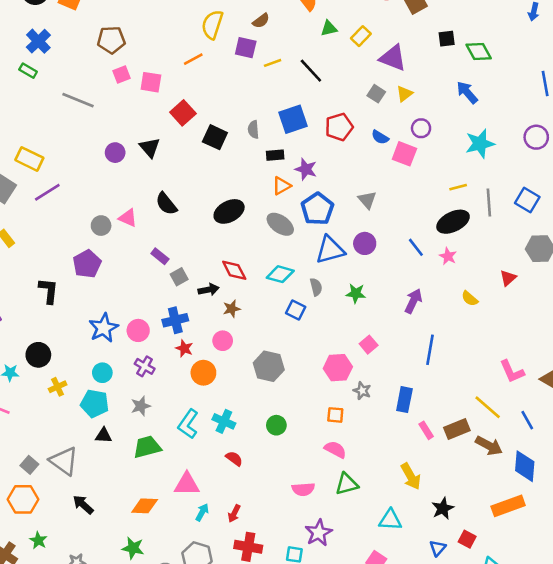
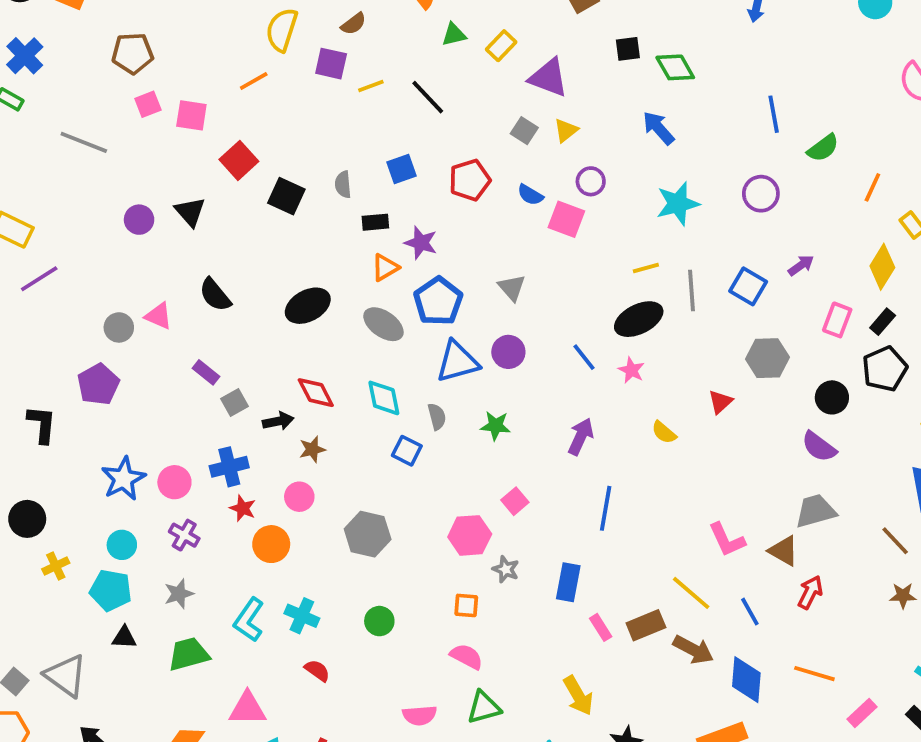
blue square: (293, 119) -> (402, 169), size x0.7
cyan diamond: (280, 274) -> (384, 398), turned 64

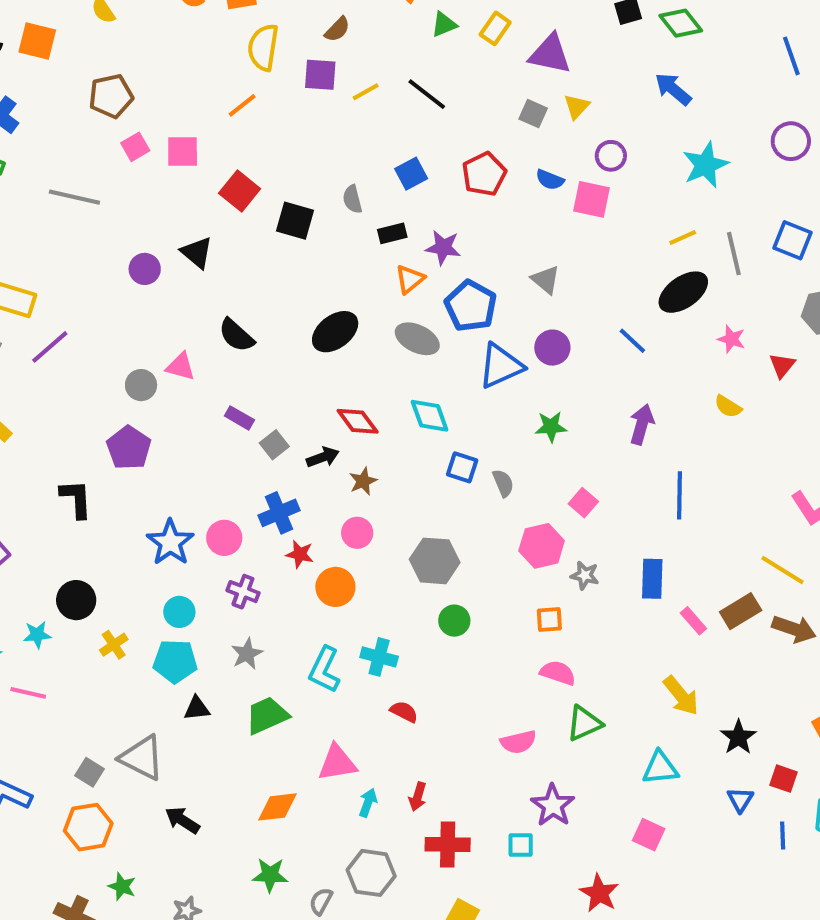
pink star: (631, 370) -> (731, 339), moved
gray semicircle: (437, 417) -> (503, 483), moved
green circle: (379, 621) -> (454, 621), moved

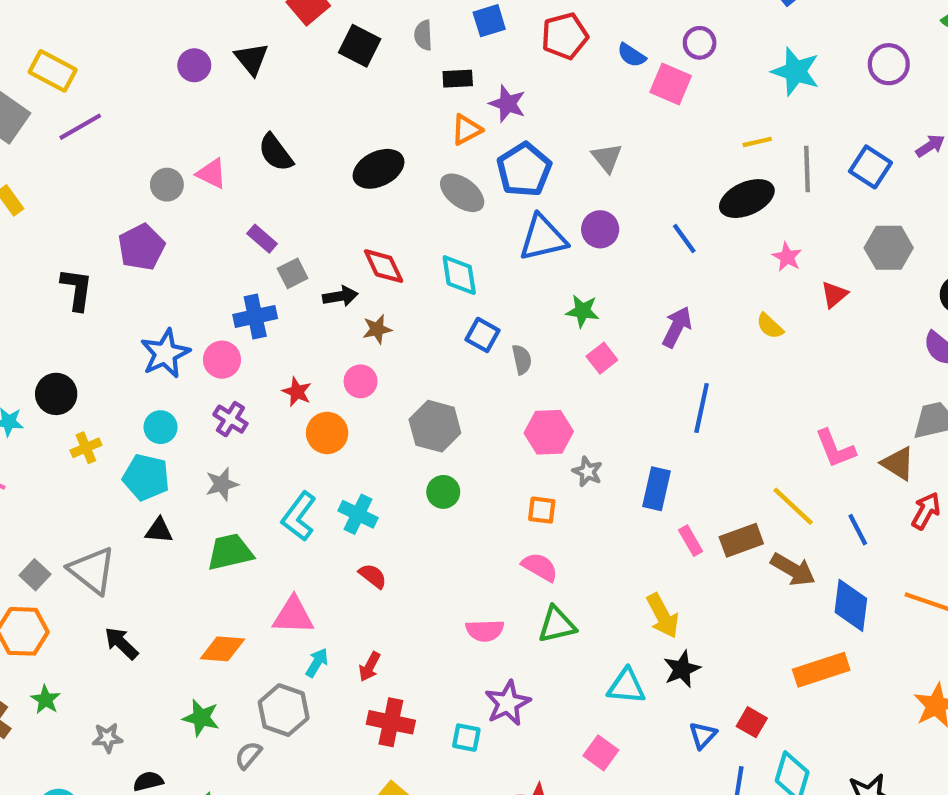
cyan star: (706, 165) -> (796, 71), turned 30
pink square: (583, 503) -> (602, 358), moved
blue cross: (279, 513) -> (255, 316), moved
black star: (738, 737) -> (682, 669), moved
gray hexagon: (371, 873) -> (284, 710), moved

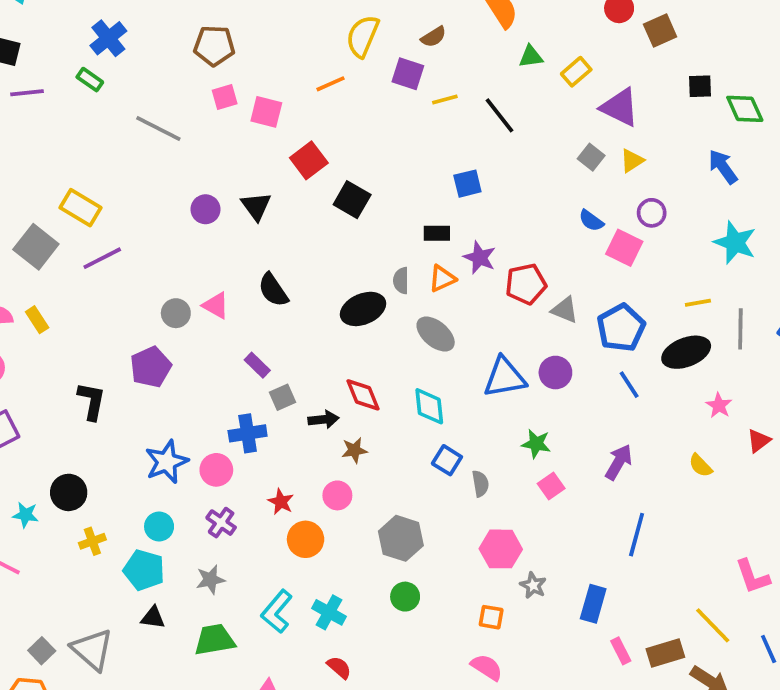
gray semicircle: (423, 35) -> (401, 281), moved
red pentagon: (565, 36) -> (526, 284), moved
gray triangle: (607, 158) -> (565, 310), turned -32
blue pentagon: (524, 170) -> (621, 328), moved

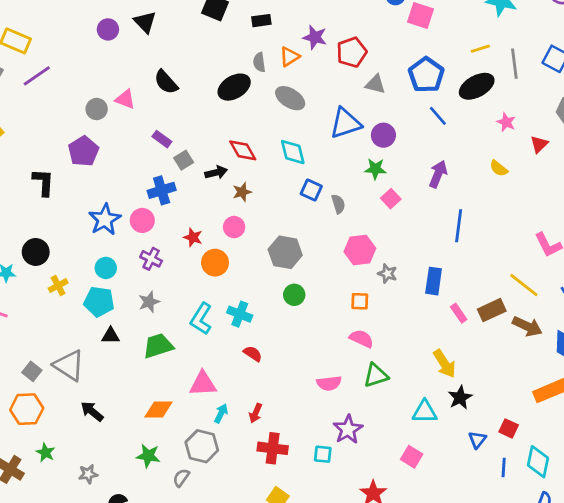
black rectangle: (437, 233) -> (261, 21), moved
gray triangle: (565, 310) -> (375, 84), moved
purple circle: (555, 373) -> (383, 135), moved

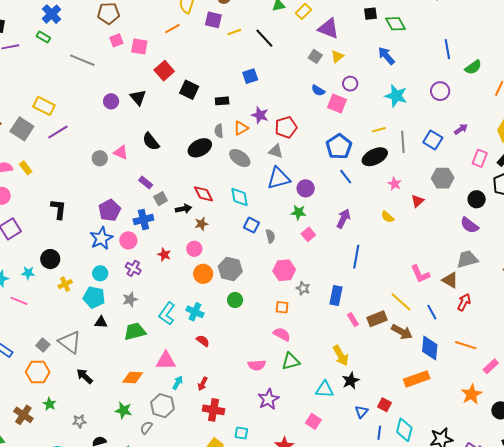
gray triangle: (375, 84) -> (276, 151), moved
purple pentagon: (83, 151) -> (109, 210), moved
orange circle: (215, 263) -> (203, 274), moved
cyan square: (323, 454) -> (241, 433), moved

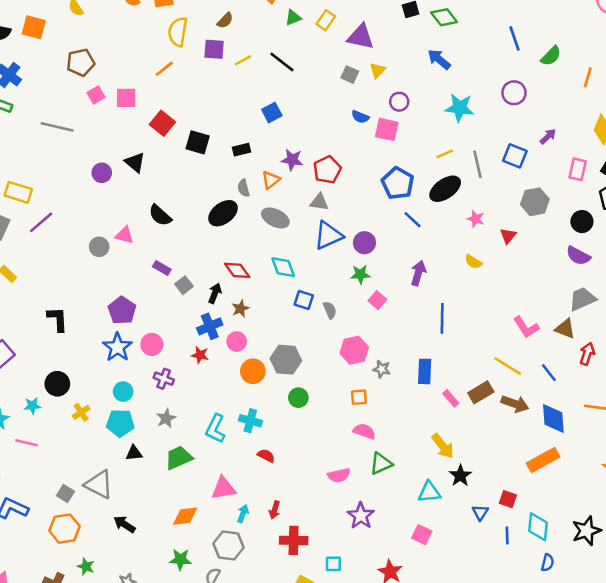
black arrow: (183, 209) -> (215, 293), turned -49
blue cross: (143, 220) -> (210, 326), moved

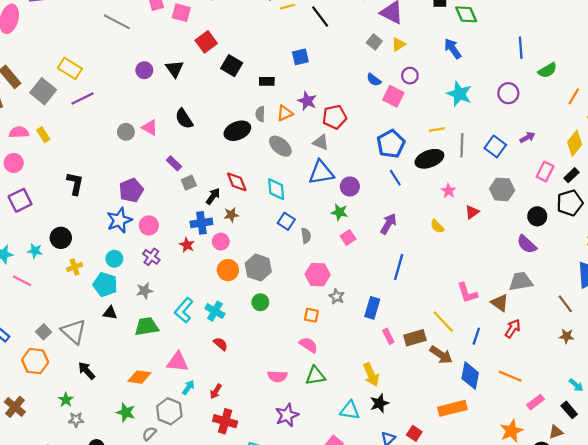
blue line: (549, 373) -> (476, 336), turned 42
green star: (86, 566) -> (66, 400), moved

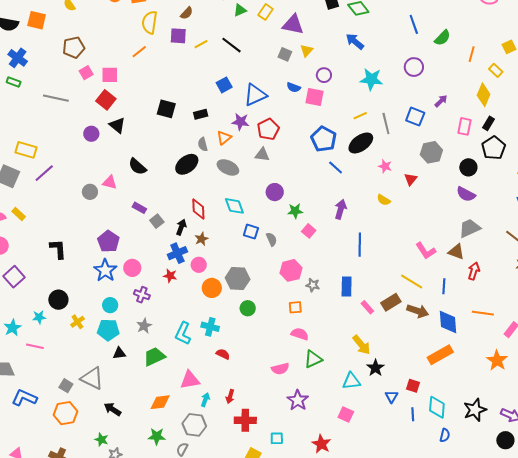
red square: (206, 42) -> (106, 100), moved
blue triangle: (321, 172) -> (255, 95), moved
red diamond: (237, 182) -> (198, 209), turned 35
purple circle: (350, 186) -> (275, 192), moved

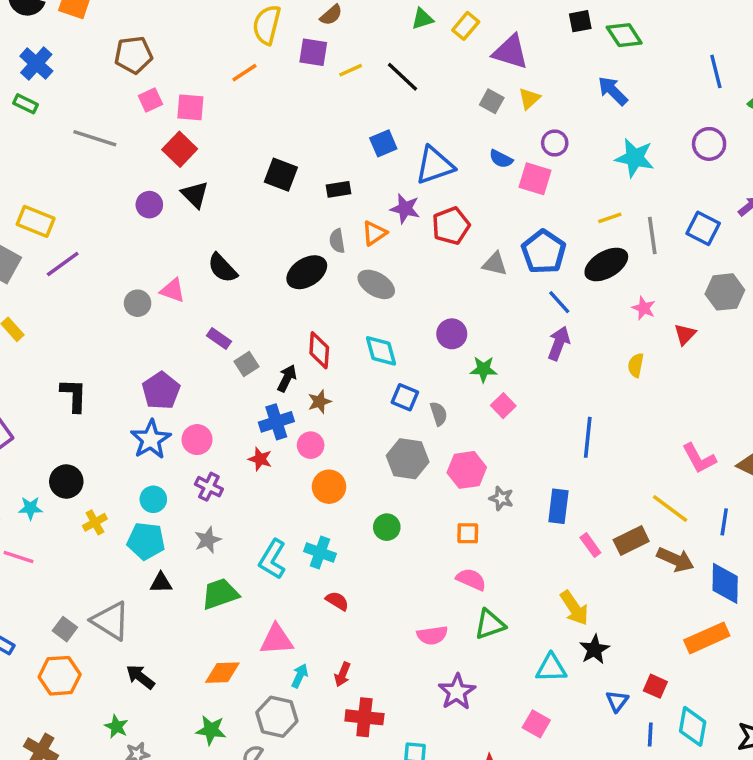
gray triangle: (262, 155) -> (495, 264), moved
yellow semicircle: (384, 200) -> (636, 365), turned 64
purple arrow: (341, 209) -> (559, 343), moved
gray hexagon: (238, 278) -> (408, 459), moved

